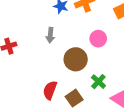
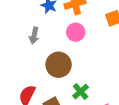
pink circle: (98, 39) -> (76, 32), moved

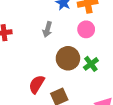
green cross: (81, 92) -> (91, 64), moved

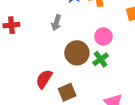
pink circle: (86, 29) -> (103, 37), moved

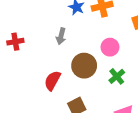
green cross: (101, 59) -> (117, 76), moved
red semicircle: (44, 79) -> (52, 81), moved

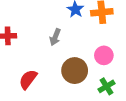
red semicircle: (52, 81) -> (28, 79), moved

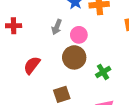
pink circle: (104, 55) -> (79, 35), moved

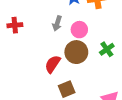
red semicircle: (32, 65) -> (53, 64), moved
green cross: (103, 72) -> (107, 49), moved

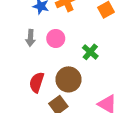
brown circle: (76, 52) -> (68, 79), moved

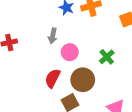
pink circle: (56, 38) -> (70, 52), moved

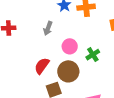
pink circle: (70, 52) -> (70, 46), moved

